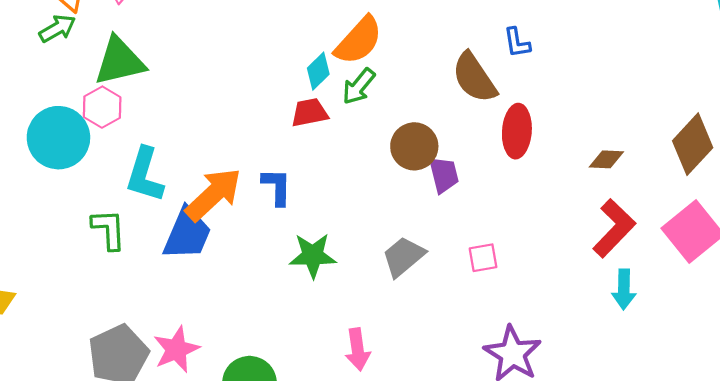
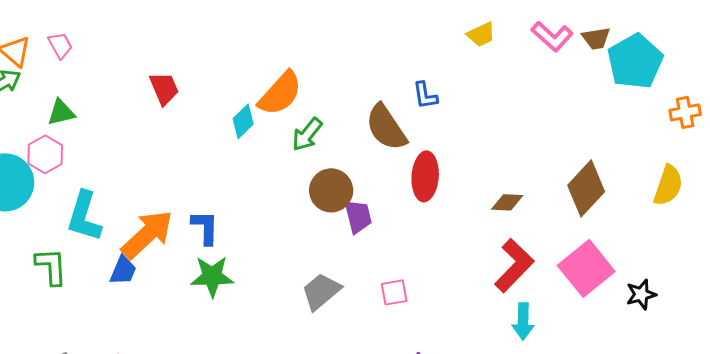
green triangle: (120, 61) -> (61, 112), size x0.6
green arrow: (359, 86) -> (307, 134), moved
red trapezoid: (310, 113) -> (164, 88), moved, turned 78
blue trapezoid: (187, 234) -> (123, 270), size x0.6
green star: (313, 256) -> (212, 276), moved

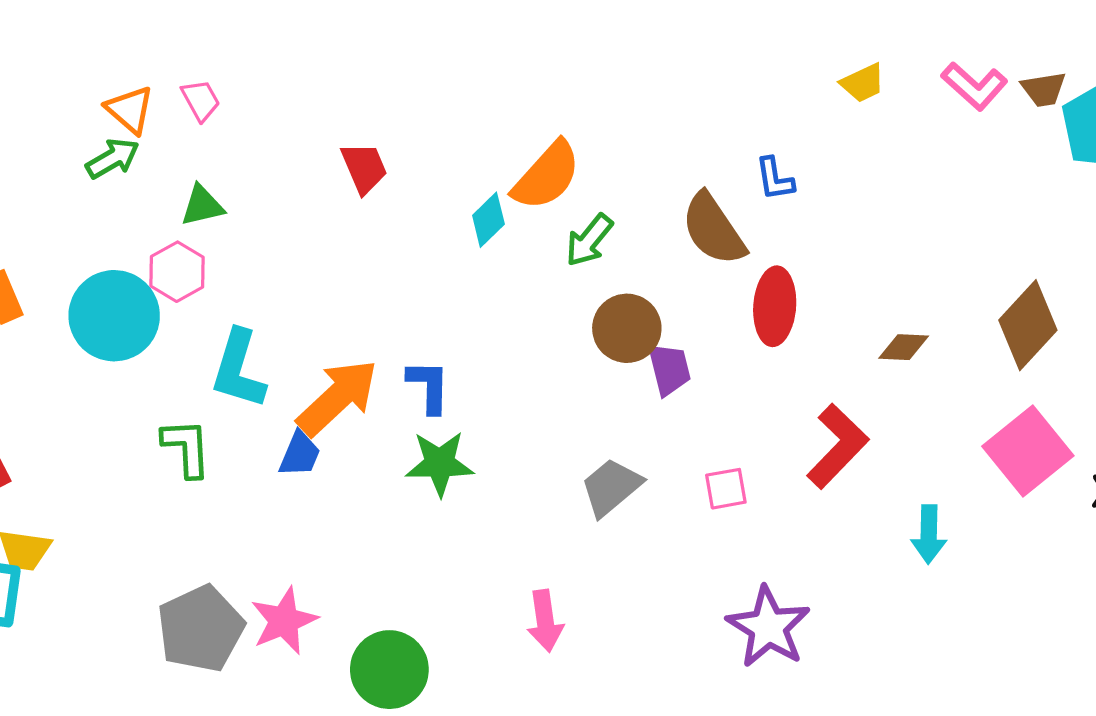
red L-shape: (514, 265) -> (838, 446), moved

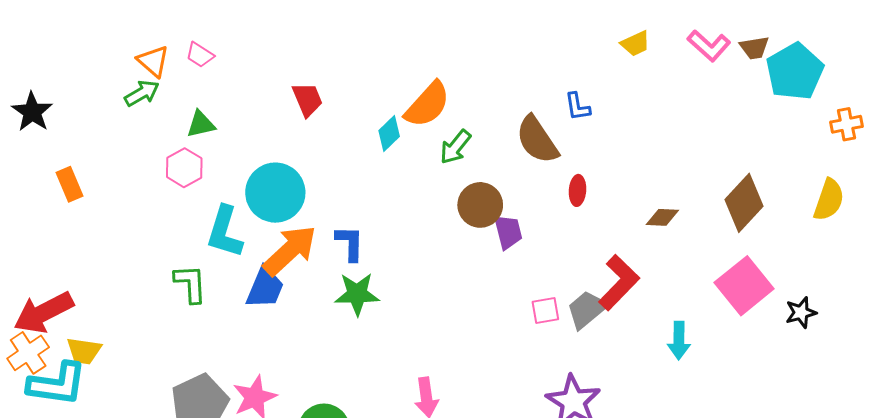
pink trapezoid: (201, 100) -> (200, 55), turned 152
red ellipse: (775, 306) -> (577, 190), size x0.6
cyan circle: (114, 316) -> (275, 193), moved
blue trapezoid: (300, 454) -> (265, 288), size x1.4
gray trapezoid: (611, 487) -> (587, 309), moved

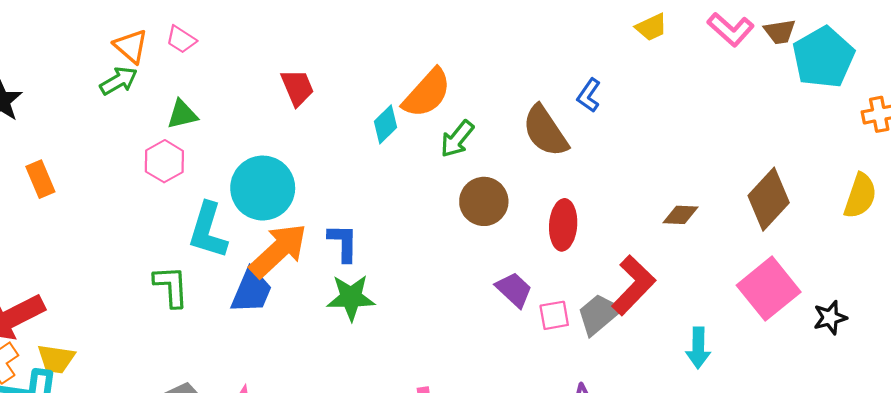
blue L-shape: (577, 107) -> (589, 95), turned 44
red ellipse: (577, 190) -> (563, 225), moved, size x1.5
purple trapezoid: (508, 232) -> (514, 290), moved, turned -33

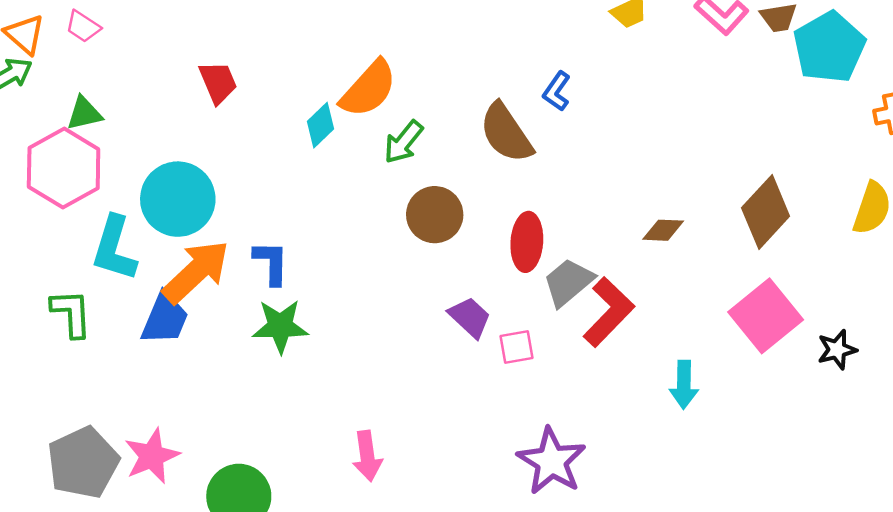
pink hexagon: (164, 161) -> (64, 168), size x1.6
gray trapezoid: (599, 314) -> (568, 282), moved

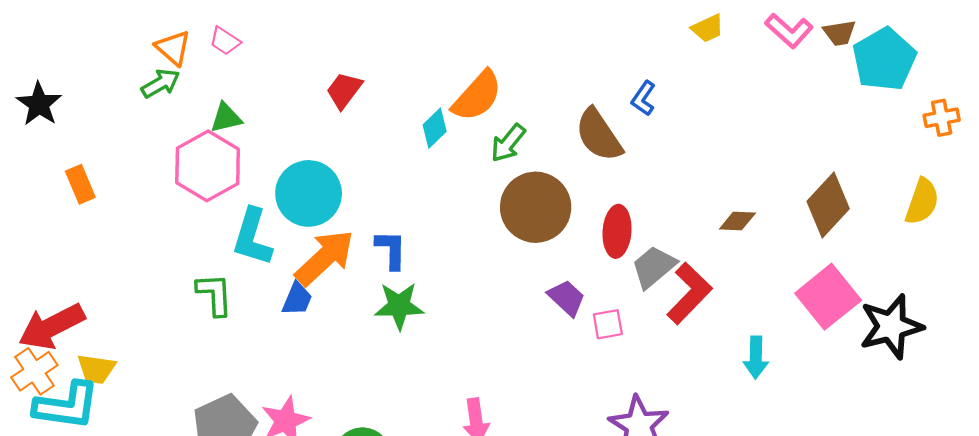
red trapezoid: (218, 82) -> (344, 90), turned -120
brown circle: (435, 215) -> (536, 207), size x1.4
blue trapezoid: (165, 318) -> (297, 299), size x0.7
black star: (837, 350) -> (891, 327), size x1.8

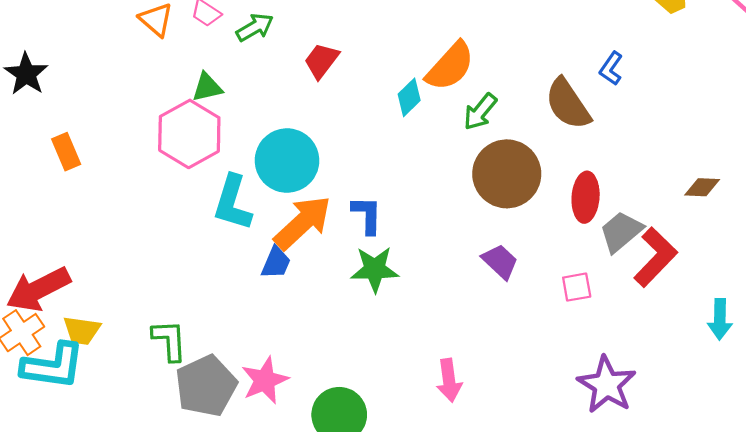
green arrow: (161, 83) -> (255, 27), moved
green L-shape: (214, 294) -> (169, 340), moved
purple trapezoid: (567, 298) -> (500, 262), moved

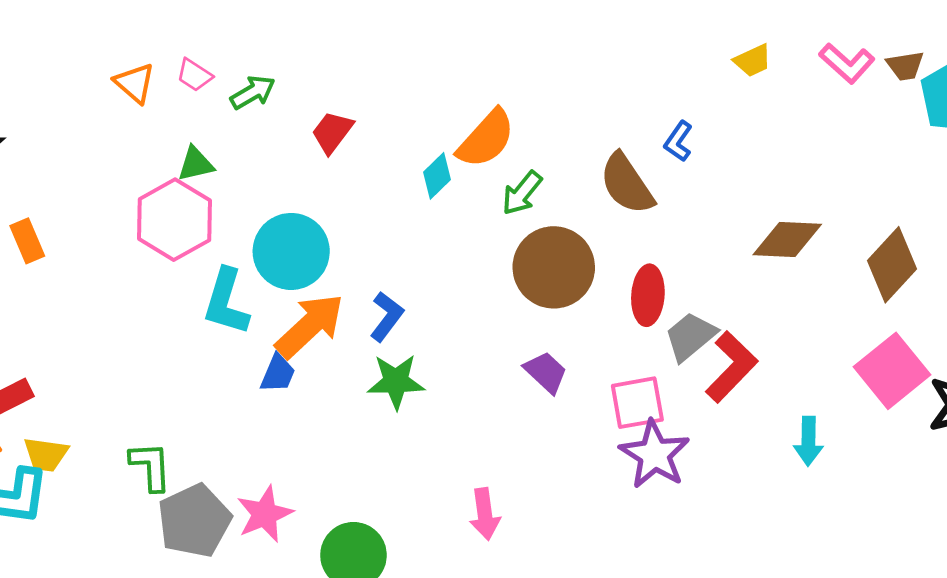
brown diamond: (702, 187) -> (787, 240), moved, size x1.6
blue L-shape: (367, 215) -> (387, 316), turned 36
pink square: (577, 287) -> (637, 403), size x1.5
purple star: (607, 385) -> (655, 454), moved

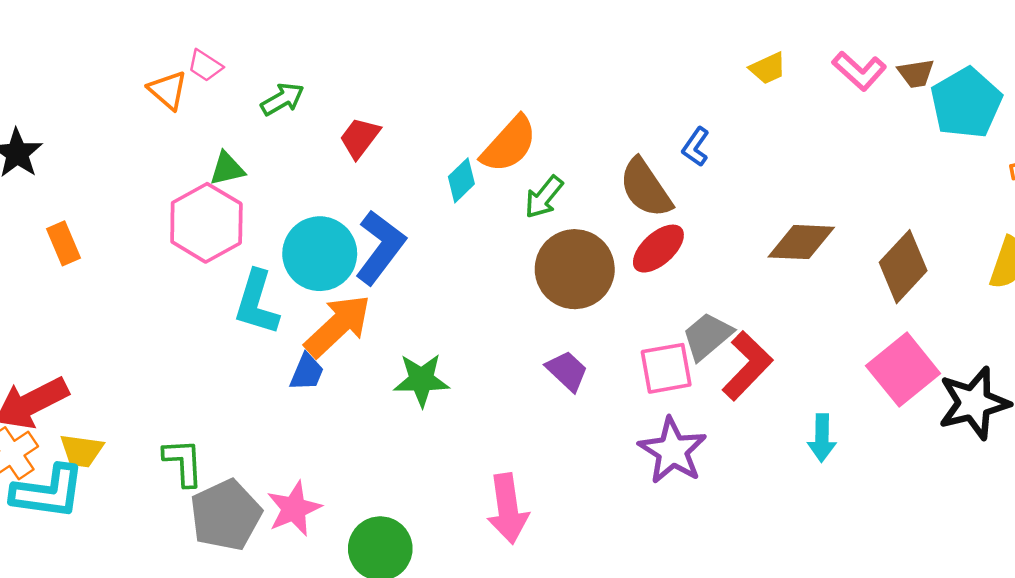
pink trapezoid: (194, 75) -> (205, 66), moved
red ellipse: (648, 295) -> (658, 249), moved, turned 44
blue L-shape: (387, 316) -> (380, 247), moved, size x1.5
pink square: (637, 403) -> (666, 368), moved
pink arrow: (485, 514) -> (508, 509), size x1.4

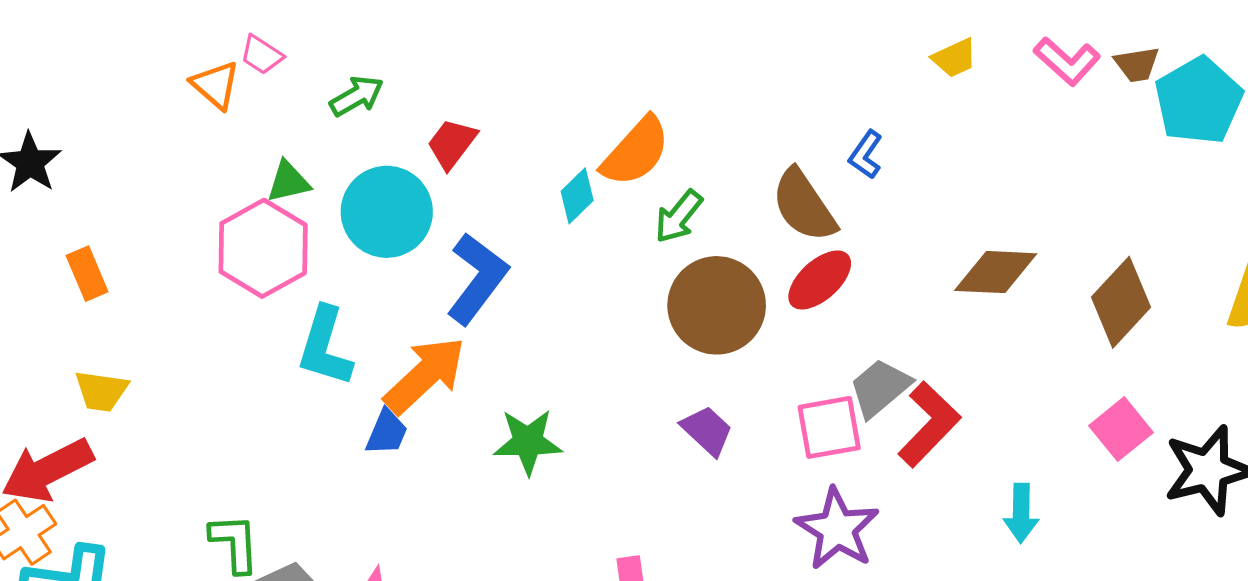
cyan circle: (320, 254) -> (387, 212), moved
pink square: (903, 370) -> (1121, 429), size x0.7
yellow trapezoid: (82, 451) -> (101, 391), moved

